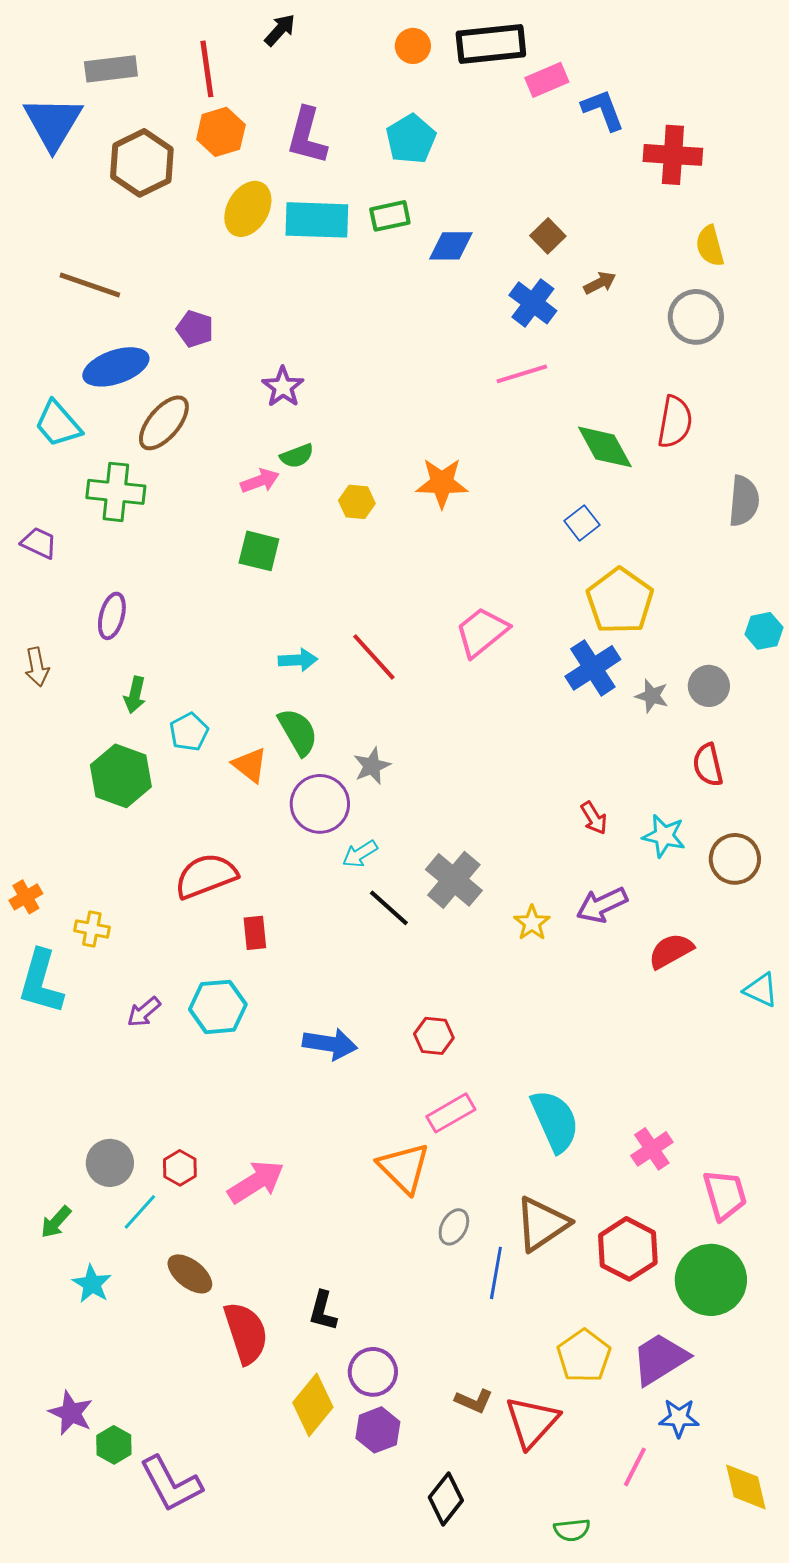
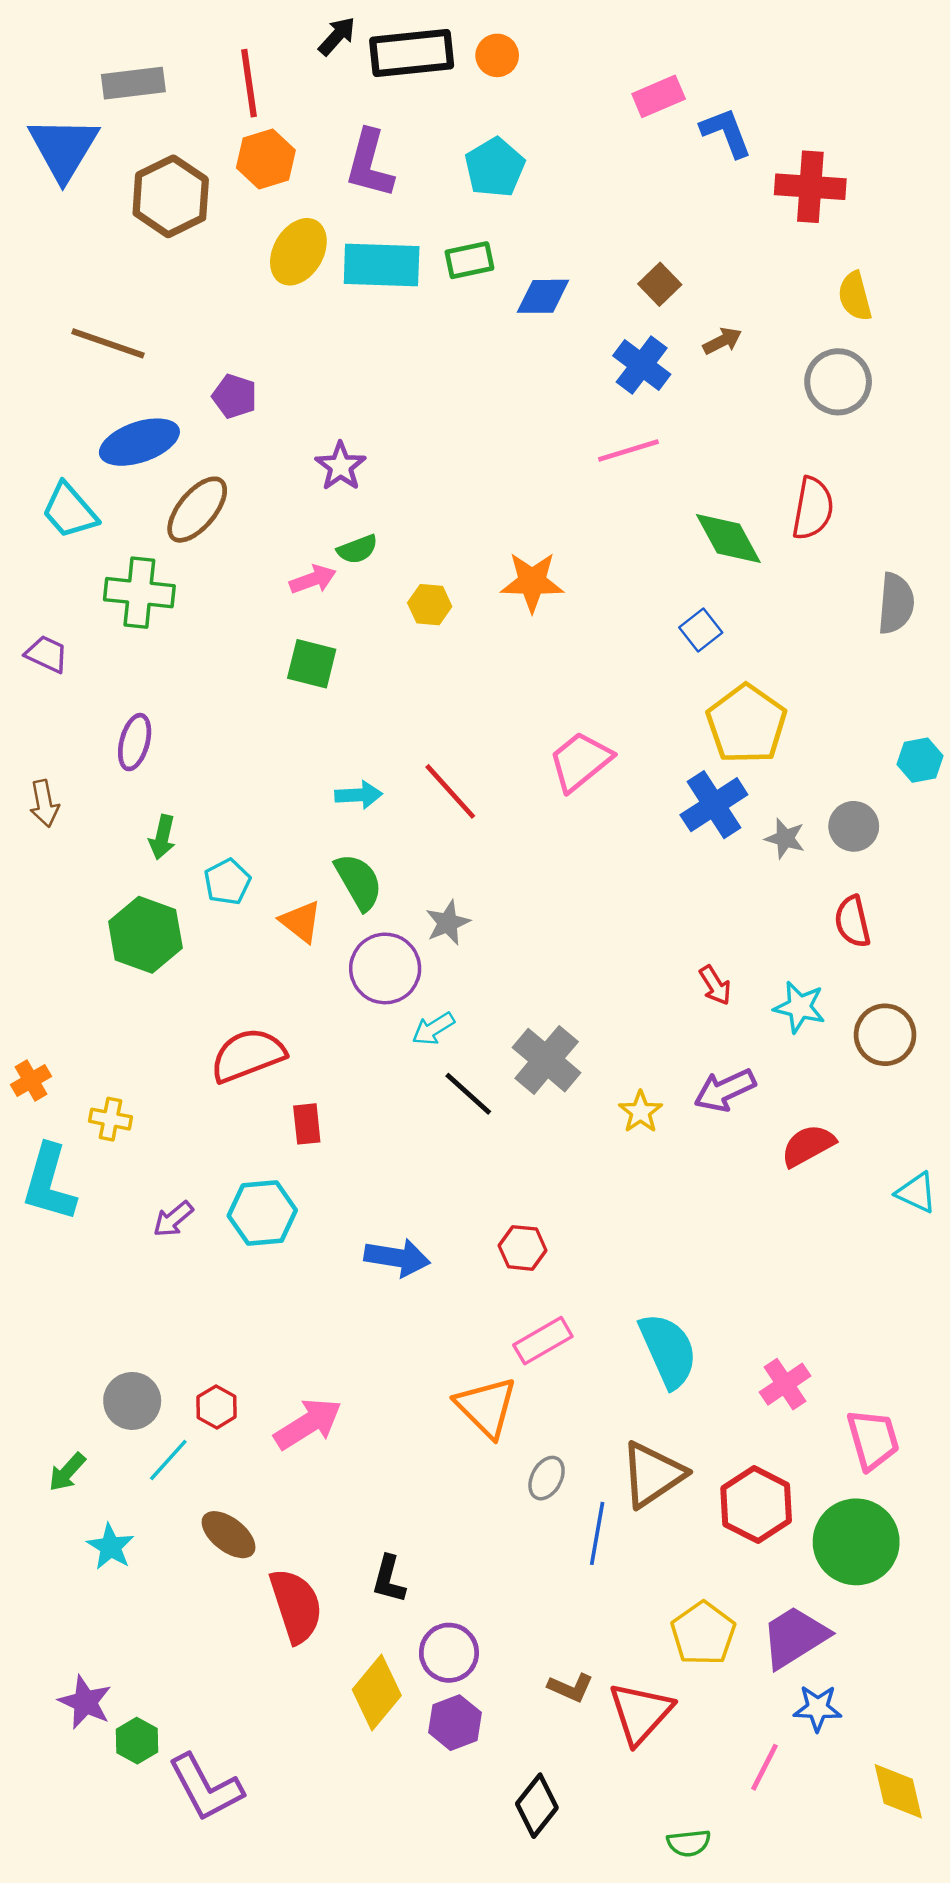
black rectangle: (491, 44) -> (412, 53), moved

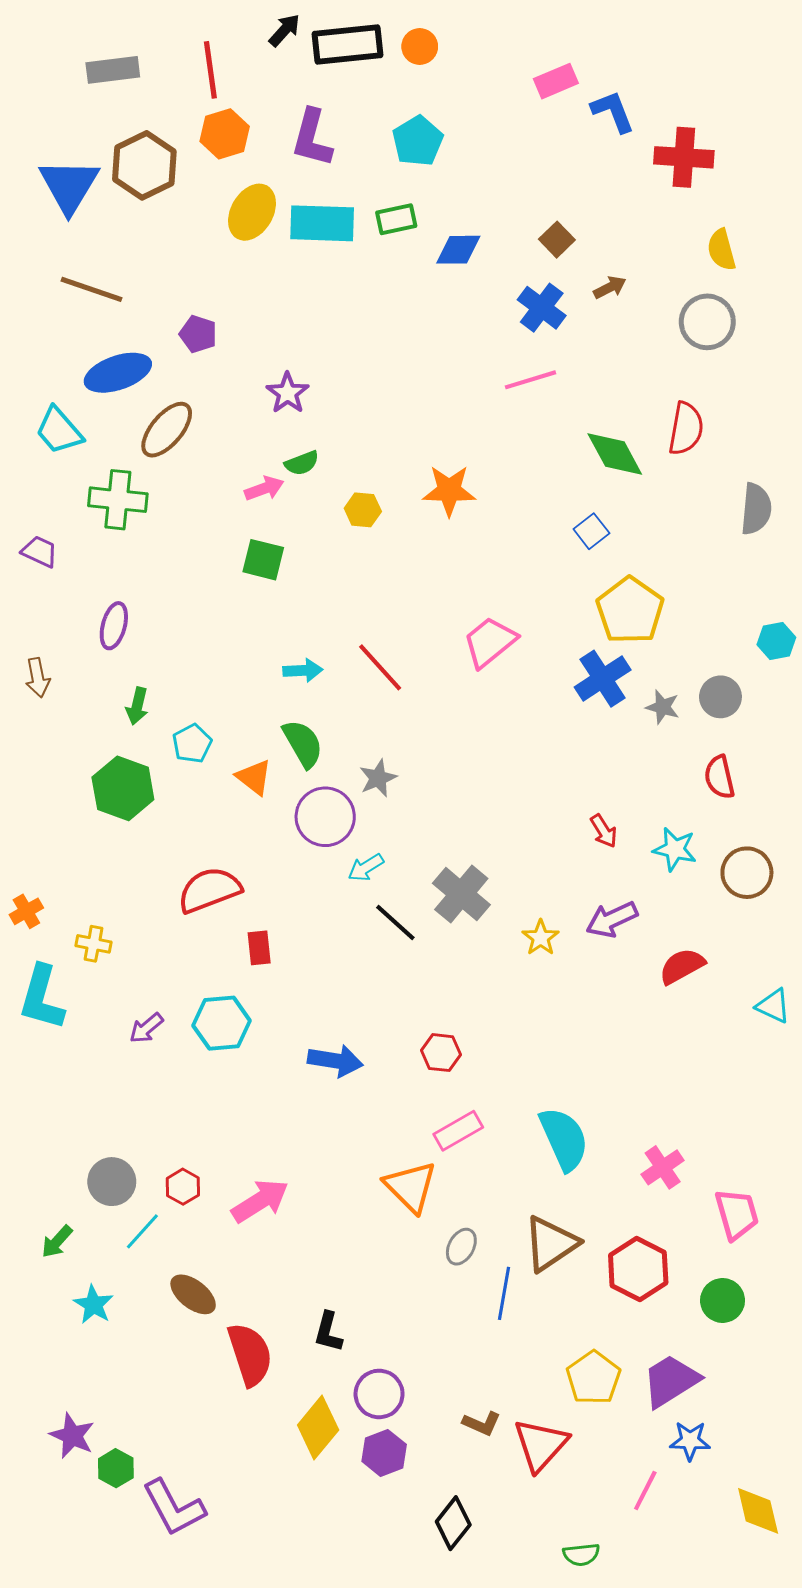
blue triangle: (63, 148) -> (69, 186), moved
green circle: (856, 1542) -> (723, 1300), size x0.6

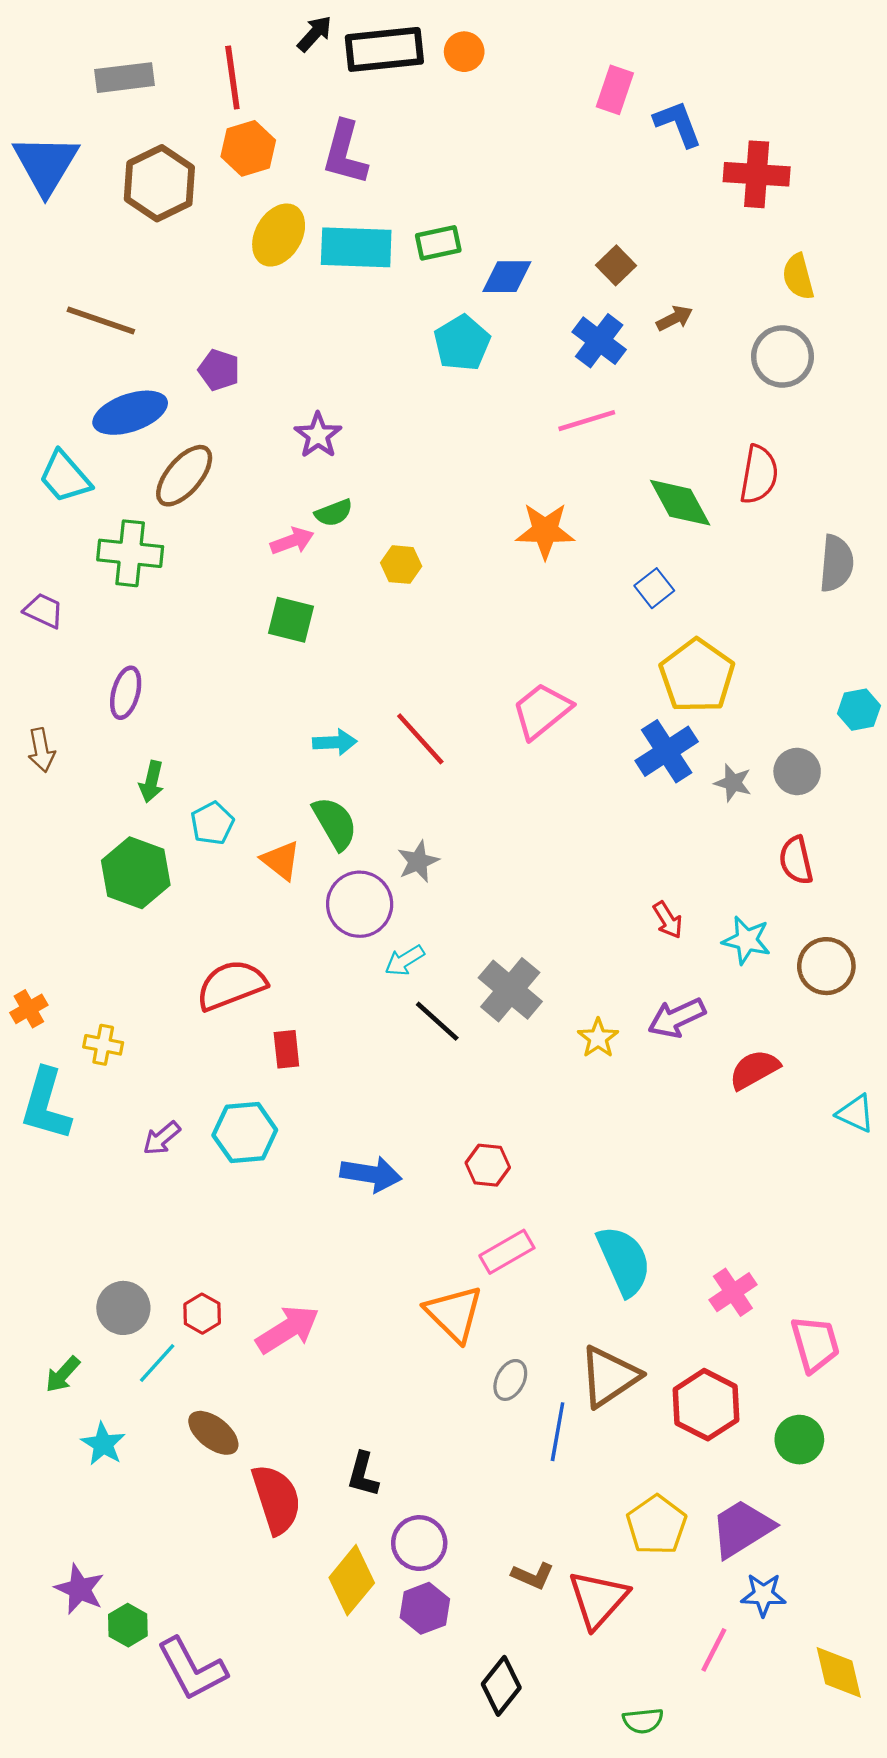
pink rectangle: (556, 81) -> (615, 90), turned -48
cyan pentagon: (418, 141) -> (462, 343), moved
blue triangle: (69, 186) -> (46, 164), moved
orange star: (449, 491) -> (545, 531), moved

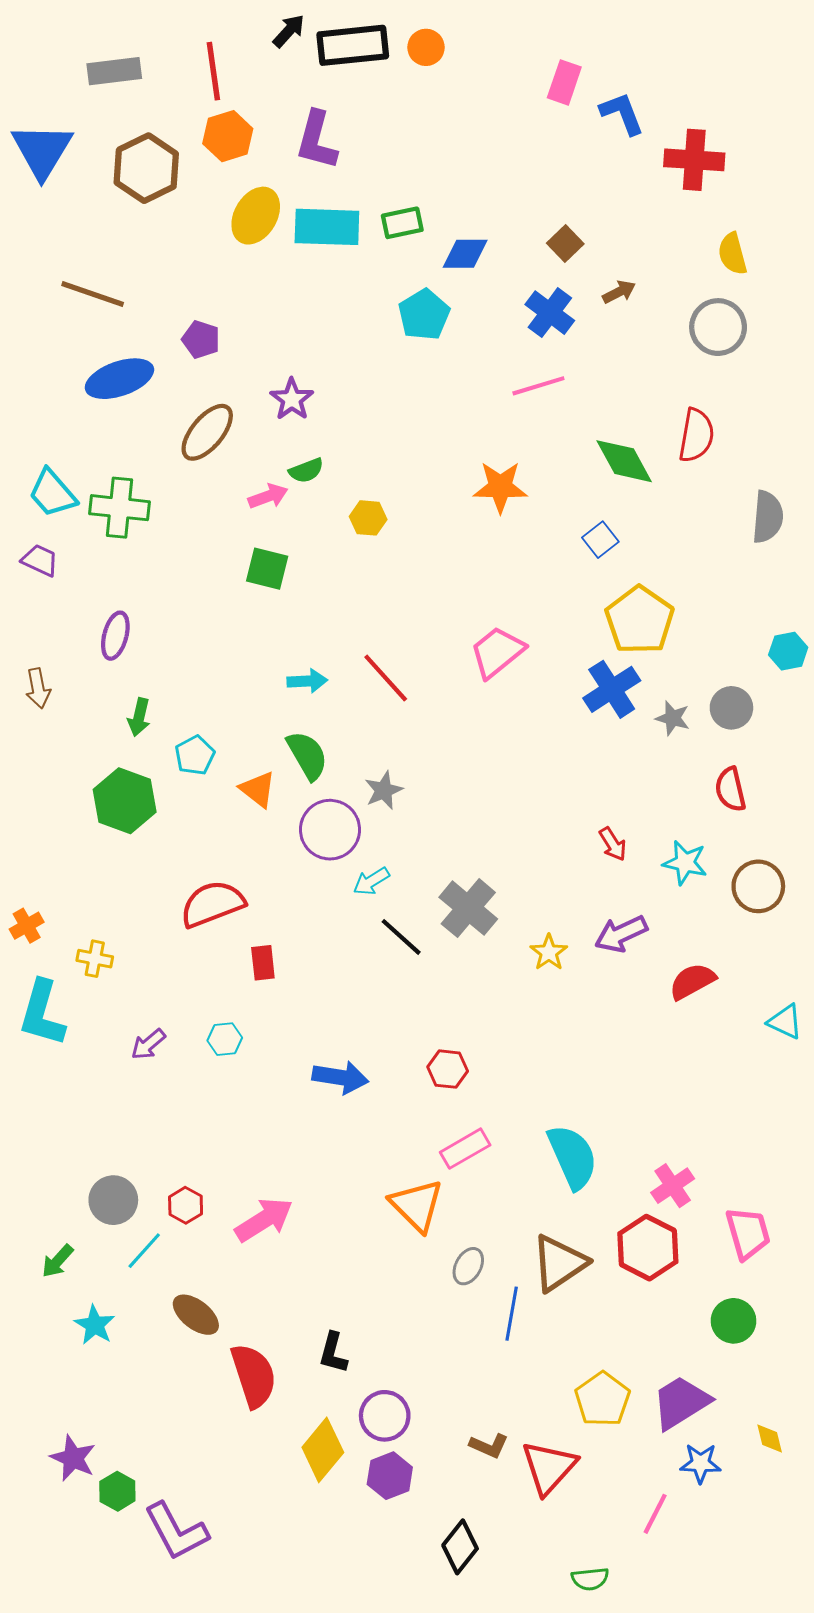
brown ellipse: (184, 476) -> (207, 432), moved
cyan trapezoid: (65, 477) -> (52, 493), moved
cyan hexagon: (245, 1133) -> (225, 1039), size x0.6
red hexagon: (706, 1405) -> (648, 1248), moved
yellow diamond: (839, 1672) -> (770, 1439), moved, size x0.6

